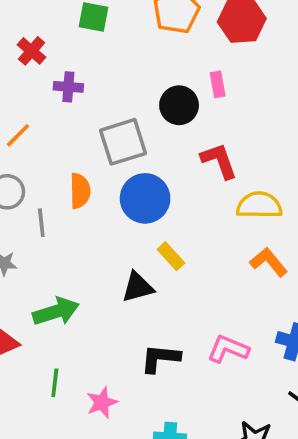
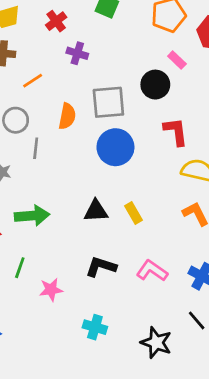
pink rectangle: (218, 84) -> (177, 60), moved, turned -48
orange semicircle: (80, 191) -> (67, 116), moved
yellow rectangle: (171, 256) -> (134, 213), moved

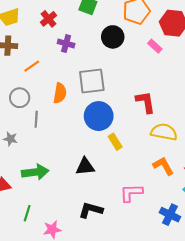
pink rectangle: (177, 60) -> (155, 46), moved
black circle: (155, 85) -> (113, 37), moved
yellow rectangle: (134, 213) -> (115, 142), moved
pink L-shape: (152, 271) -> (131, 193), moved, turned -35

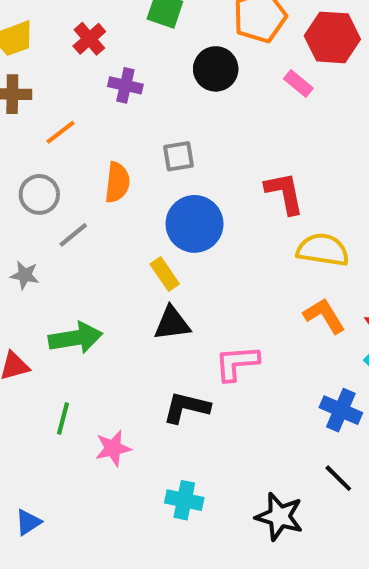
gray square: (92, 81) -> (179, 156), size x0.6
gray line: (36, 119) -> (73, 235), turned 49
yellow rectangle: (115, 142) -> (165, 274), moved
pink L-shape: (131, 193) -> (237, 363), moved

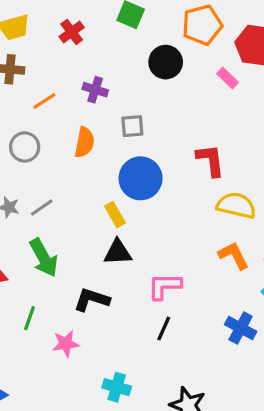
purple cross: (125, 85) -> (95, 90), moved
gray line: (73, 235) -> (42, 207), moved
green arrow: (76, 338) -> (44, 258), turned 66
black L-shape: (186, 407) -> (92, 300), moved
black line: (338, 478) -> (164, 329), moved, turned 65

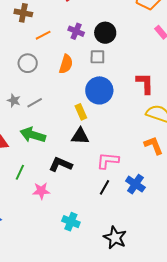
black circle: (166, 62) -> (105, 33), moved
green arrow: (44, 258) -> (33, 135), turned 130
blue cross: (241, 328) -> (135, 184), moved

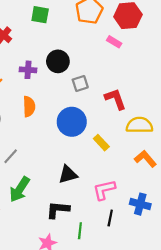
gray square: (97, 57) -> (80, 83), moved
yellow rectangle: (81, 112) -> (101, 143), moved
green arrow: (33, 135) -> (20, 189), turned -55
green line: (20, 172) -> (80, 231), moved

